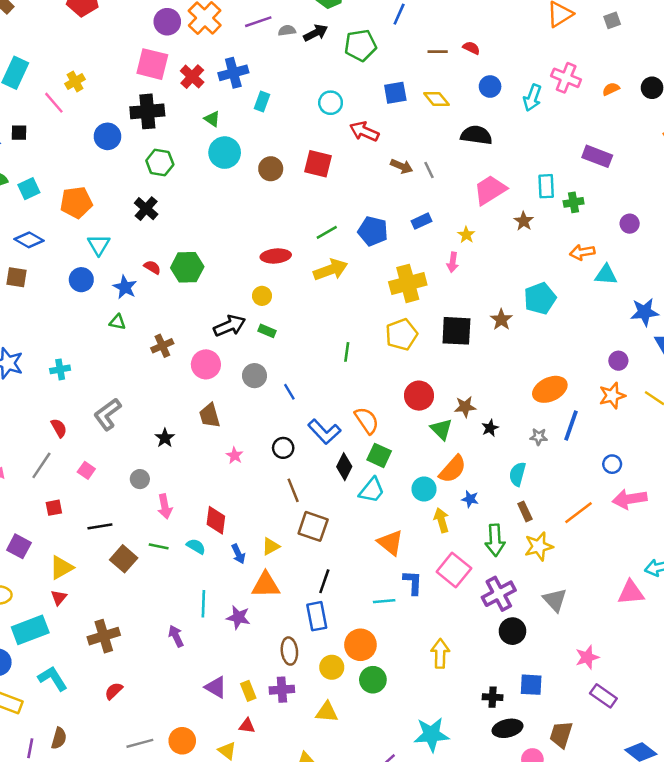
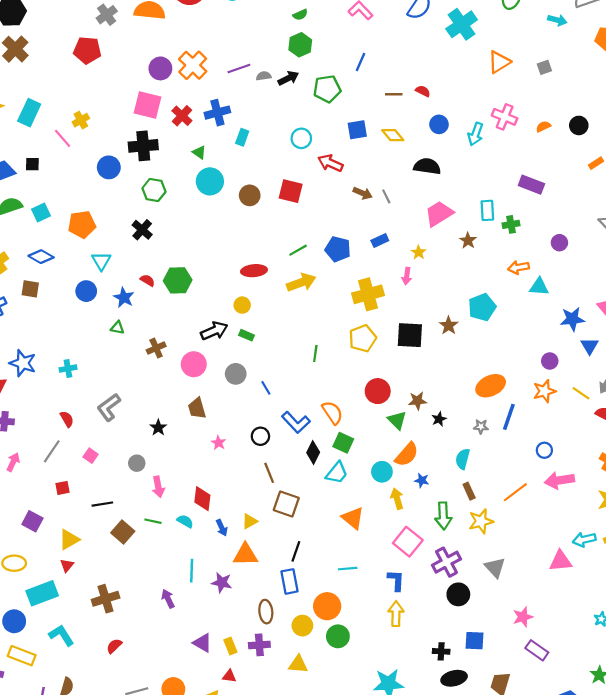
blue L-shape: (413, 582) -> (396, 580), moved

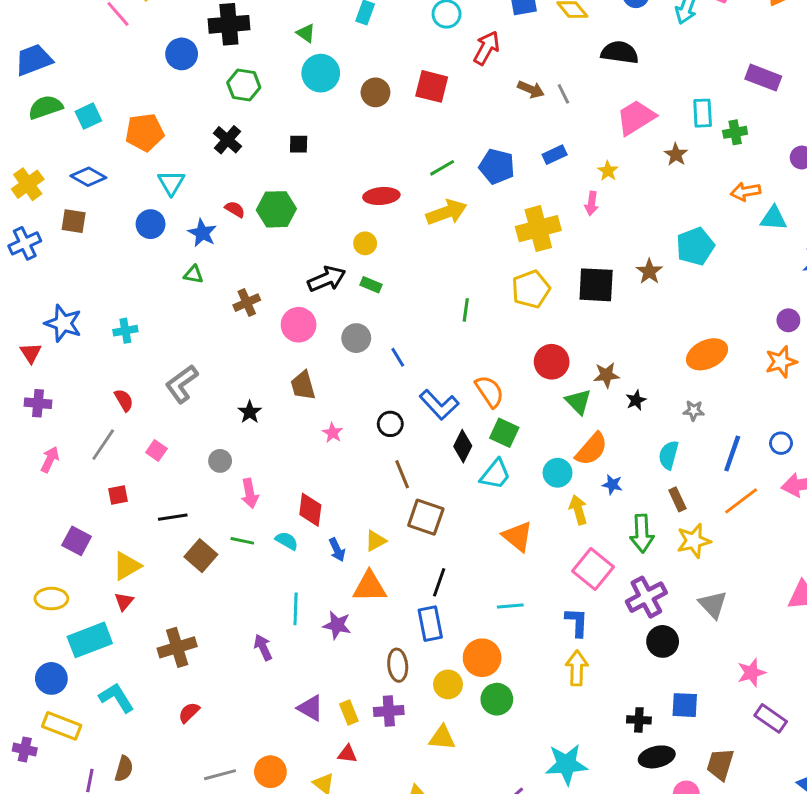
red arrow: (330, 163) -> (486, 48), turned 95
black square: (32, 164) -> (299, 144), moved
blue line: (509, 417) -> (732, 454), moved

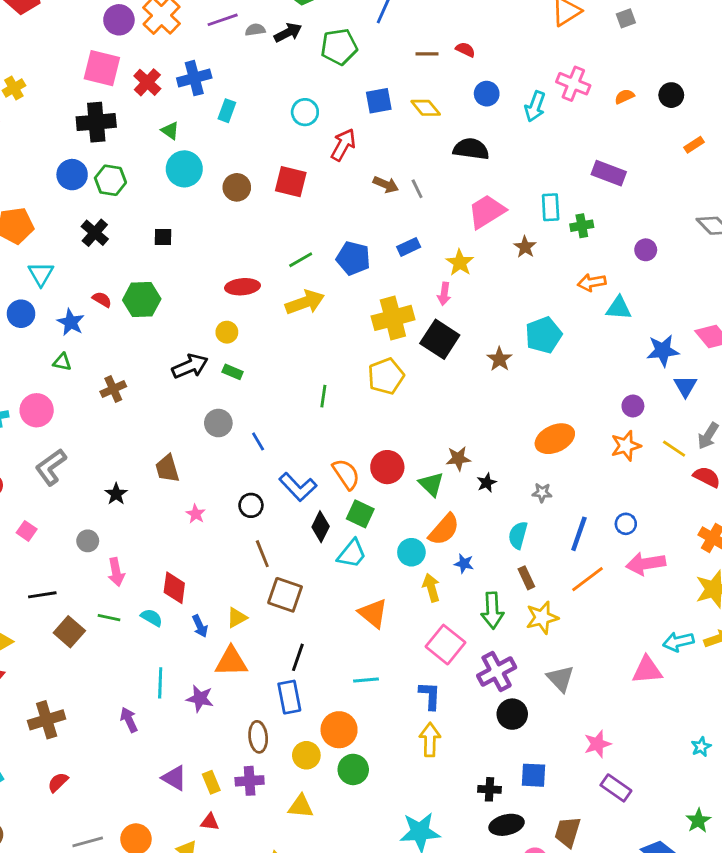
blue circle: (182, 54) -> (72, 175), moved
yellow star: (608, 171) -> (460, 263), size x1.4
black square: (596, 285) -> (440, 339), moved, turned 30
pink circle: (299, 325) -> (37, 410), moved
red circle: (552, 362) -> (387, 467), moved

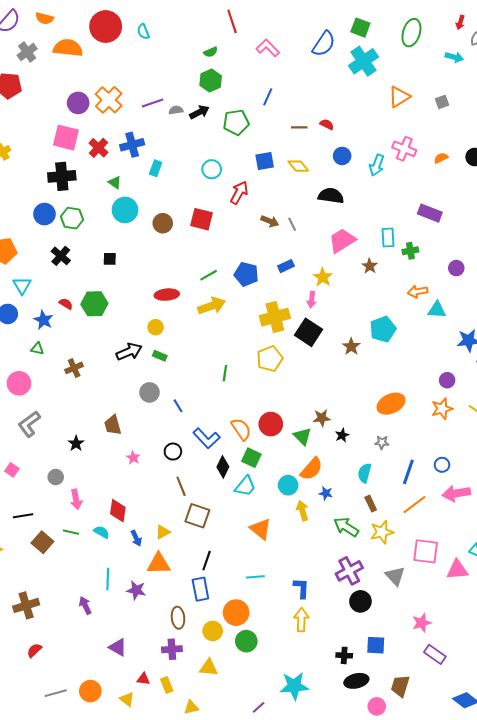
green arrow: (492, 610) -> (346, 527), turned 125
pink square: (446, 645) -> (426, 551), moved, turned -32
yellow rectangle: (211, 782) -> (167, 685), moved

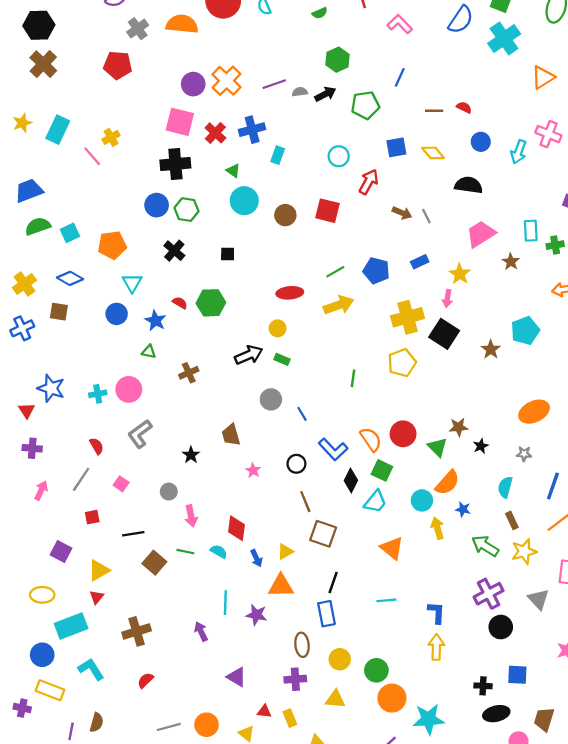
green semicircle: (211, 52) -> (320, 13), moved
orange circle: (236, 613) -> (392, 698), moved

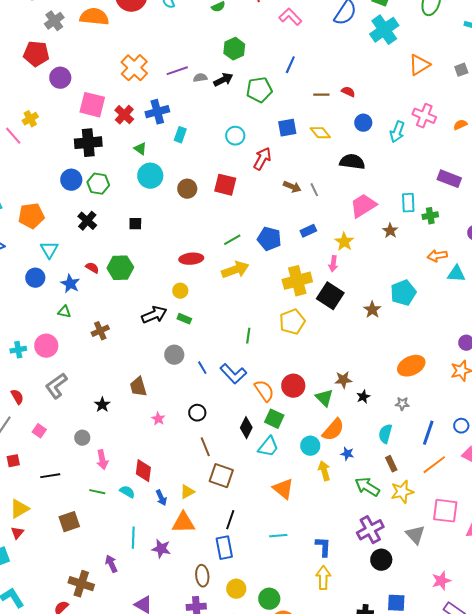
purple circle: (193, 84) -> (60, 78), moved
blue L-shape: (333, 449) -> (233, 374), moved
brown square: (154, 563) -> (69, 522), moved, turned 30
brown cross: (137, 631) -> (81, 584), moved, turned 35

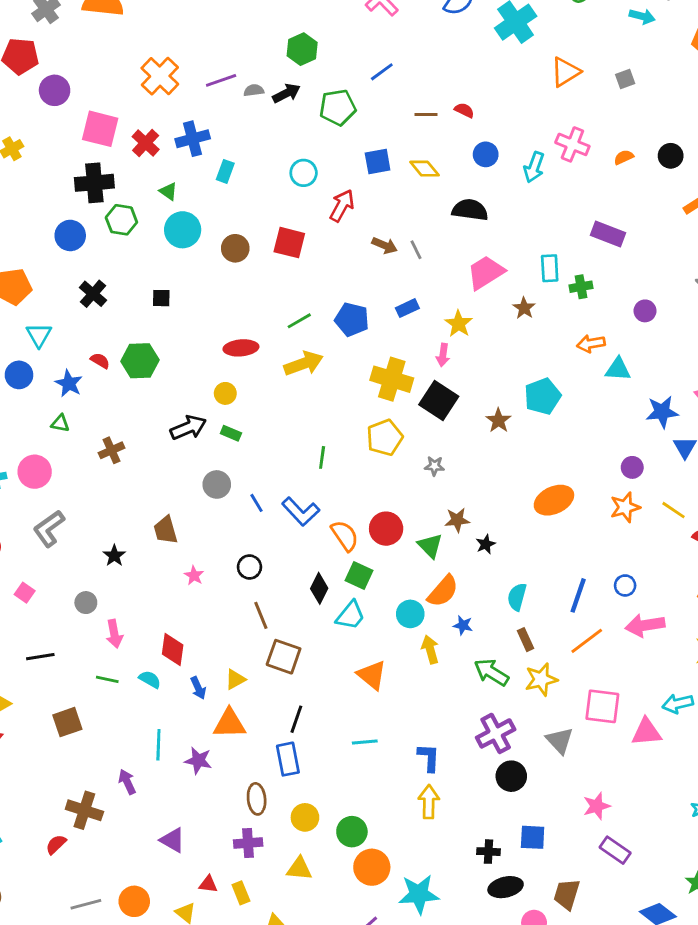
blue line: (290, 65) -> (382, 72), turned 30
green hexagon: (98, 184) -> (121, 220), moved
yellow cross: (297, 281) -> (392, 379), turned 32
gray star: (402, 404) -> (434, 466), moved

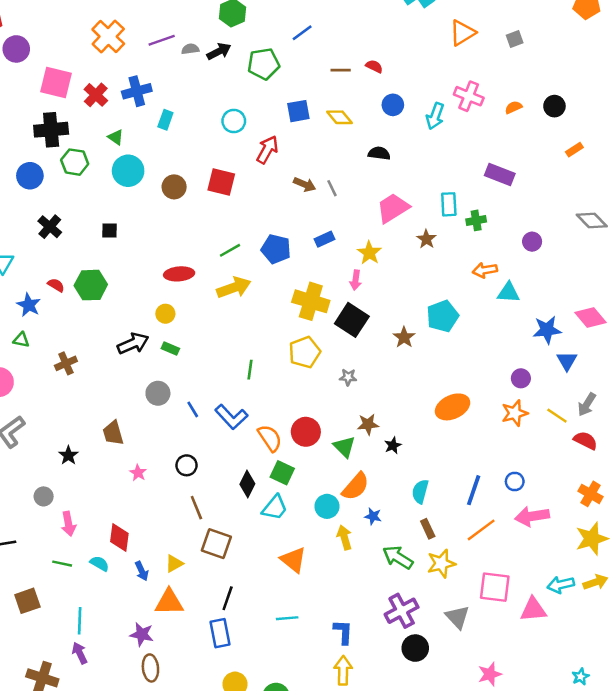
black semicircle: (470, 210) -> (379, 153), size x0.7
cyan line: (158, 745) -> (80, 621), moved
brown ellipse: (257, 799) -> (150, 668), moved

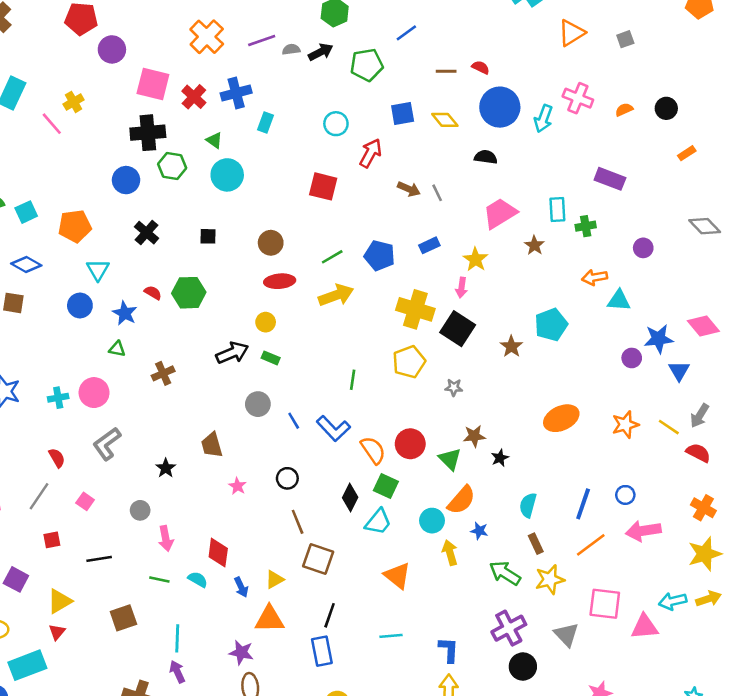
blue circle: (393, 105) -> (500, 107), size x1.8
brown circle: (174, 187) -> (271, 243), moved
purple circle: (521, 378) -> (632, 358), moved

